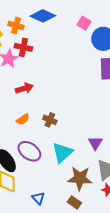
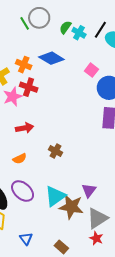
brown cross: (50, 120) -> (56, 151), moved
brown star: (80, 178) -> (71, 207), moved

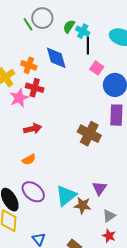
black line: (100, 30) -> (88, 45), moved, turned -30
blue diamond: (51, 58) -> (56, 58), turned 45
brown cross: (56, 151) -> (89, 134), moved, size x1.6
brown star: (71, 207) -> (83, 205), size x0.7
gray triangle: (97, 218) -> (109, 216), size x0.6

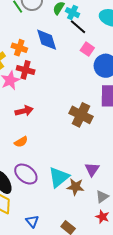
black line: (88, 45) -> (78, 27), turned -48

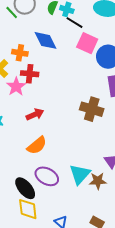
pink square: (87, 49) -> (87, 43), size x1.5
orange semicircle: (21, 142) -> (37, 145), size x1.5

